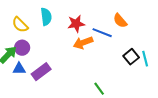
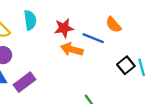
orange arrow: (83, 43) -> (72, 49), turned 36

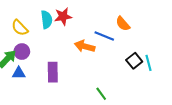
red star: (64, 28) -> (63, 16), moved
purple rectangle: (24, 82) -> (53, 72), moved, turned -54

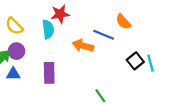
cyan semicircle: (47, 20) -> (48, 29), moved

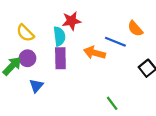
purple rectangle: (49, 73) -> (60, 58), moved
blue triangle: (13, 74) -> (36, 86), moved, turned -48

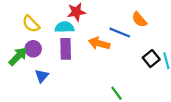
cyan semicircle: (59, 36) -> (65, 27), turned -84

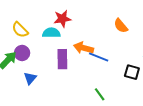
blue line: (120, 33) -> (99, 57), moved
purple rectangle: (66, 49) -> (62, 59), moved
black square: (151, 59) -> (132, 72), moved, turned -35

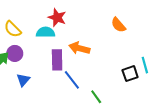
red star: (62, 19) -> (57, 17), turned 30
blue line: (99, 57) -> (72, 80), moved, turned 30
black square: (132, 72) -> (130, 74), turned -35

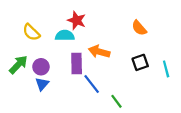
purple circle: (15, 53) -> (41, 67), moved
black square: (130, 74) -> (140, 62), moved

